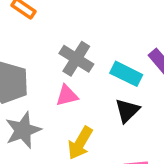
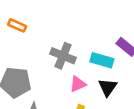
pink triangle: (67, 96) -> (78, 84), moved

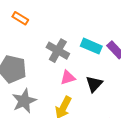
cyan rectangle: (102, 60) -> (91, 46), moved

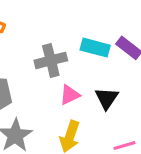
gray cross: (58, 51) -> (51, 60), turned -35

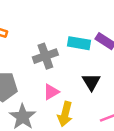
pink triangle: (70, 95) -> (51, 92), moved

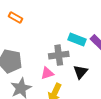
gray cross: (45, 56) -> (59, 55), moved

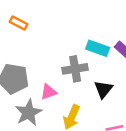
pink triangle: (47, 73) -> (49, 92), moved

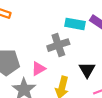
black triangle: (103, 89) -> (87, 70), moved

